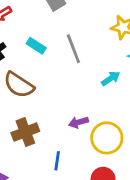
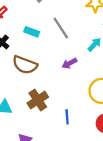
purple arrow: (79, 122) -> (69, 63), moved

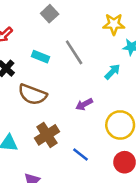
purple arrow: (69, 63) -> (84, 104), moved
blue line: (67, 117) -> (80, 154), turned -48

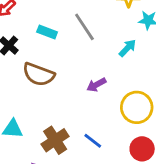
brown cross: (47, 135) -> (55, 140), moved

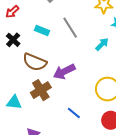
purple arrow: (96, 85) -> (64, 72), moved, size x1.5
brown cross: (55, 140) -> (41, 90), moved

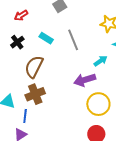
brown semicircle: (35, 62) -> (34, 67), turned 85
purple arrow: (64, 72) -> (85, 80), moved
blue line: (74, 113) -> (25, 116), moved, turned 48

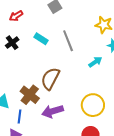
brown semicircle: (34, 67) -> (50, 79), moved
purple arrow: (85, 80) -> (53, 111), moved
brown cross: (35, 94) -> (30, 95), turned -30

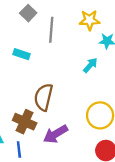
gray line: (68, 41) -> (51, 30), moved, turned 40

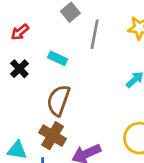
brown semicircle: (44, 97) -> (58, 100), moved

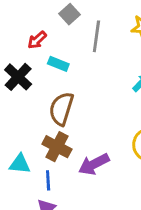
red arrow: (20, 32) -> (37, 40), moved
black cross: (19, 69) -> (18, 77), size x1.4

